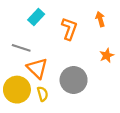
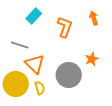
orange star: (107, 55) -> (92, 59), moved

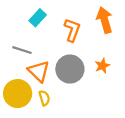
orange arrow: (94, 18) -> (105, 20), size x1.6
gray circle: (69, 75) -> (70, 69), moved

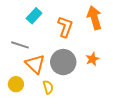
yellow circle: (18, 94) -> (16, 84), size x0.6
yellow semicircle: (44, 98) -> (48, 87), moved

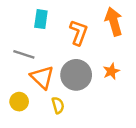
cyan rectangle: (34, 16) -> (41, 19), turned -35

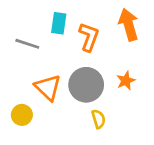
cyan rectangle: (41, 19) -> (59, 23), moved
gray line: (24, 54) -> (27, 44), moved
yellow semicircle: (58, 105) -> (98, 119), moved

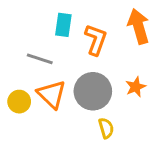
gray line: (27, 44) -> (40, 59), moved
yellow circle: (22, 115) -> (19, 102), moved

